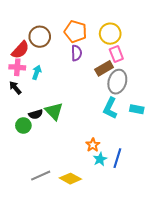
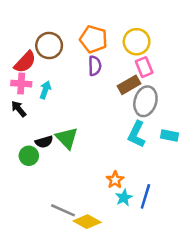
gray line: (41, 176) -> (63, 210), moved, turned 48

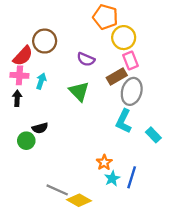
orange pentagon: (93, 39) -> (105, 17), moved
purple semicircle: (95, 66) -> (86, 59), turned 114
black arrow: (19, 109) -> (17, 98), turned 42
cyan rectangle: (170, 135) -> (153, 135), moved, turned 35
green triangle: (67, 138) -> (79, 91), moved

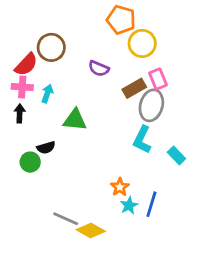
pink rectangle: (131, 60) -> (158, 79), moved
green triangle: (79, 91) -> (75, 120), moved, turned -40

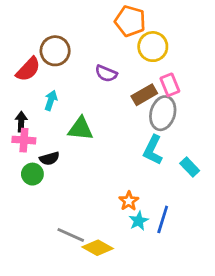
pink cross: (22, 87) -> (24, 140), moved

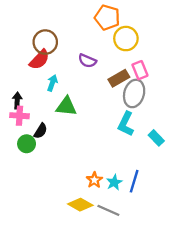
red semicircle: (28, 69) -> (39, 60), moved
cyan arrow: (51, 100) -> (52, 83), moved
black semicircle: (49, 158) -> (41, 131), turned -42
orange star: (129, 201) -> (94, 180), moved
gray line: (71, 235) -> (108, 210), moved

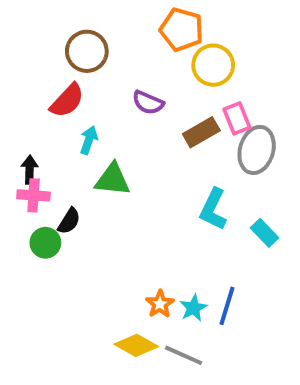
brown circle: (45, 42) -> (87, 51), moved
gray ellipse: (134, 93) -> (257, 150), moved

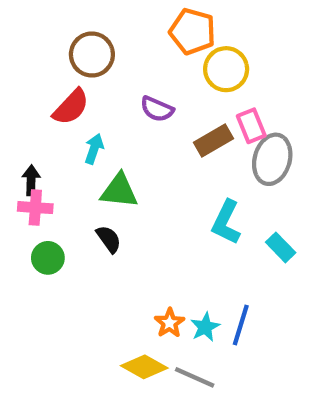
black semicircle: (69, 221) -> (109, 239), moved, turned -68

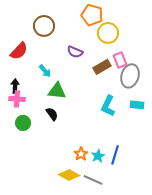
red semicircle: (71, 107) -> (19, 51), moved
cyan arrow: (94, 149) -> (45, 71), turned 120
cyan rectangle: (281, 247) -> (137, 105), moved, turned -40

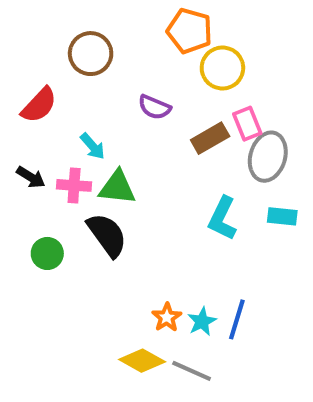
black arrow: (15, 86) -> (31, 177), turned 120
pink cross: (17, 99) -> (74, 185), moved
black semicircle: (52, 114) -> (107, 235), size x1.6

